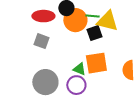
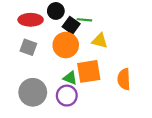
orange circle: (75, 20) -> (66, 45), moved
yellow triangle: (107, 21) -> (100, 41), moved, size x0.7
black square: (94, 33) -> (71, 25), moved, turned -35

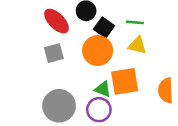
red ellipse: (31, 20) -> (57, 21), turned 45
green line: (84, 20) -> (135, 22), moved
gray square: (28, 47) -> (54, 53), turned -35

